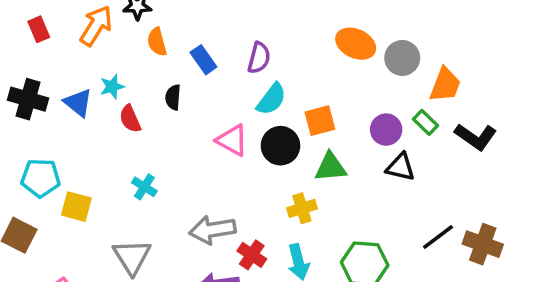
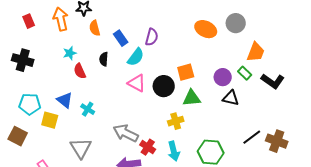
orange arrow: (96, 26) -> (61, 19), turned -45
gray circle: (402, 58) -> (236, 23), moved
cyan semicircle: (272, 99) -> (136, 57), moved
blue triangle: (78, 103) -> (65, 100), moved
gray arrow: (212, 230) -> (126, 133), turned 35

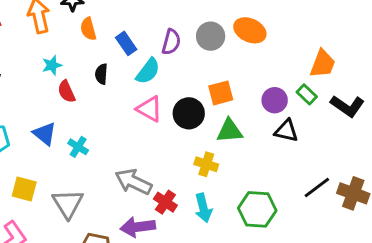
gray circle: (236, 23) -> (211, 36), moved
yellow square: (50, 120) -> (24, 189), moved
yellow cross: (176, 121) -> (206, 164), turned 35

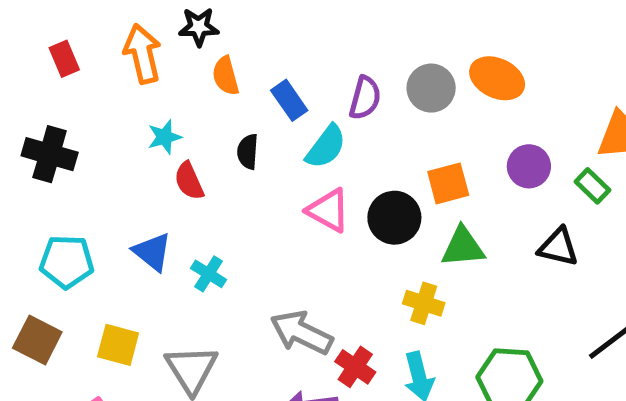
purple circle: (275, 100) -> (529, 166), moved

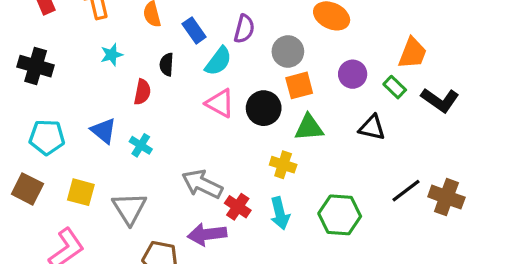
gray circle: (431, 88) -> (288, 51), moved
red semicircle: (189, 181) -> (142, 92), moved, turned -145

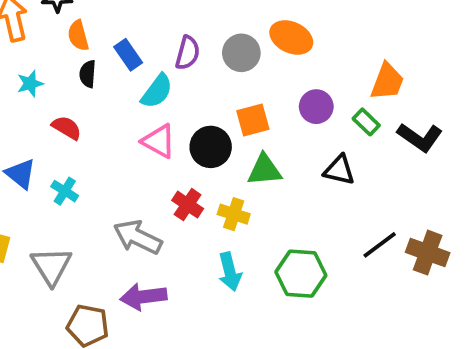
gray circle: (288, 51) -> (241, 53), moved
black semicircle: (167, 64) -> (88, 74), moved
red semicircle: (142, 92) -> (67, 128), turned -70
red cross: (238, 207) -> (188, 205), moved

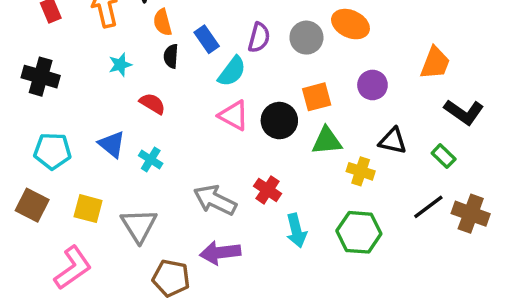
green rectangle: (366, 122) -> (444, 156), moved
red cross: (188, 205) -> (268, 190), moved
yellow cross: (234, 214) -> (361, 171), moved

